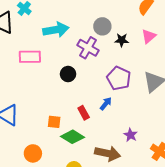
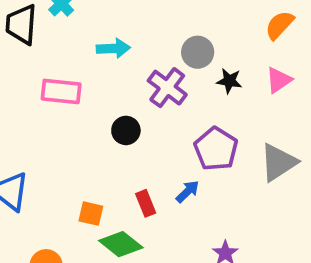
cyan arrow: (56, 30) -> (113, 48), size x0.7

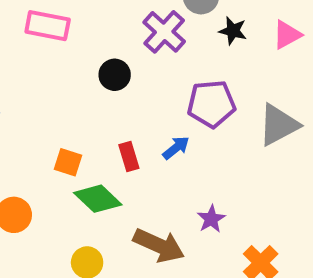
purple pentagon: (216, 149) -> (211, 104), turned 30

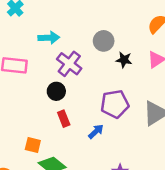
purple cross: (164, 32) -> (69, 64), moved
red rectangle: (129, 157) -> (64, 119), moved

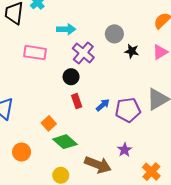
purple pentagon: (115, 104) -> (128, 110), moved
blue arrow: (96, 131) -> (103, 105), moved
orange square: (33, 145) -> (49, 123), turned 32

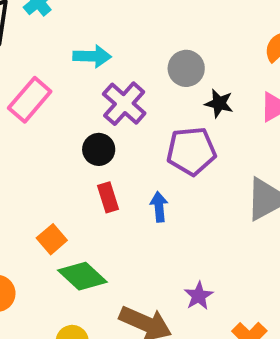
pink rectangle: (35, 53) -> (30, 100), turned -60
blue arrow: (103, 105) -> (159, 207), turned -56
purple pentagon: (128, 110) -> (191, 151), moved

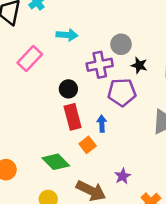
purple cross: (124, 104) -> (100, 65), moved, turned 35
red rectangle: (108, 197) -> (73, 117), size x1.5
orange square: (52, 239) -> (88, 145), moved

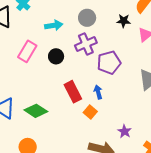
gray circle: (121, 44) -> (87, 18), moved
black star: (139, 65) -> (124, 21), moved
black circle: (68, 89) -> (56, 56), moved
green diamond: (56, 162) -> (36, 111), moved

